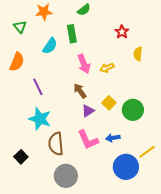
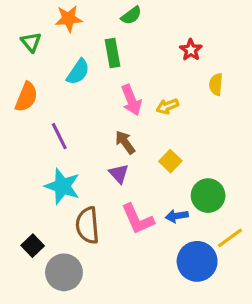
green circle: (133, 110) -> (208, 196), moved
purple triangle: (88, 111) -> (119, 174), moved, turned -40
gray circle: (66, 176) -> (64, 272), moved

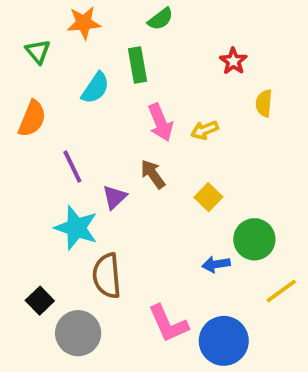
purple triangle: (119, 174) -> (115, 197), moved, turned 30
pink L-shape: (138, 219) -> (168, 324), moved
blue circle: (197, 261) -> (224, 341), moved

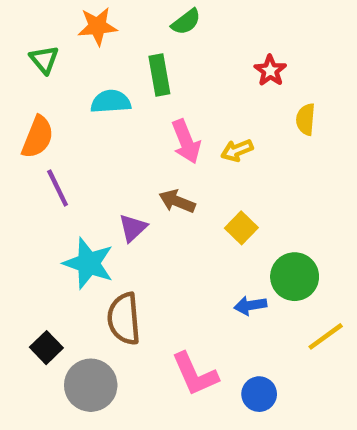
cyan semicircle: (95, 88) -> (111, 102), turned -128
purple line: (72, 166) -> (58, 188), moved
brown arrow: (153, 174) -> (177, 201), turned -32
blue circle: (224, 341) -> (259, 394), size x0.6

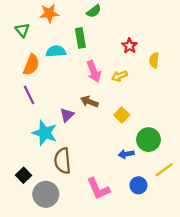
red star: (270, 71) -> (130, 46), moved
orange semicircle: (38, 137) -> (31, 65), moved
blue circle: (259, 394) -> (138, 185), moved

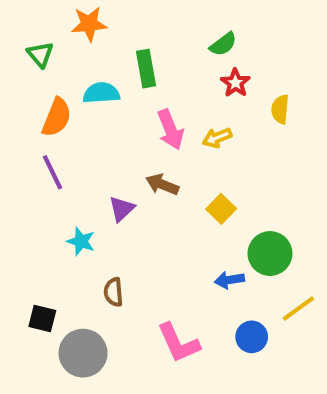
green semicircle: (94, 11) -> (223, 44), moved
cyan star: (45, 133) -> (81, 241), size x0.6
brown semicircle: (63, 161) -> (113, 292), size x0.6
black square: (23, 175) -> (42, 319), turned -32

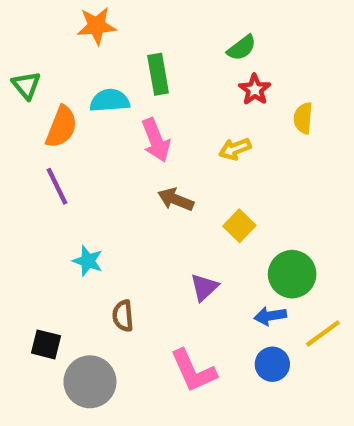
green triangle: (40, 54) -> (26, 85), moved
pink arrow: (170, 130) -> (156, 140), moved
purple triangle: (122, 209) -> (204, 287), moved
blue arrow: (229, 280) -> (270, 316), moved

